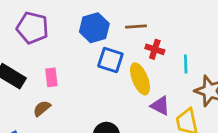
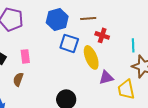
cyan line: (186, 64) -> (133, 45), moved
purple triangle: (160, 106) -> (106, 77), turned -42
brown semicircle: (42, 108) -> (18, 79), turned -32

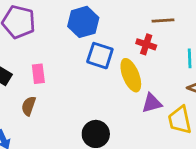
brown line: (88, 18) -> (163, 21), moved

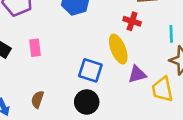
blue square: (100, 56) -> (90, 70), moved
brown semicircle: (29, 106) -> (37, 99), moved

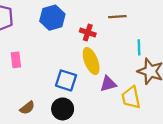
red cross: (132, 21) -> (88, 33), moved
brown semicircle: (37, 99) -> (27, 108), moved, turned -147

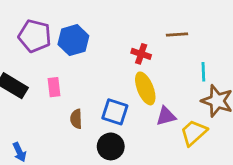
blue hexagon: (52, 18) -> (73, 40), moved
yellow trapezoid: (131, 98) -> (194, 133), turned 60
brown semicircle: (27, 108) -> (76, 119), moved, turned 126

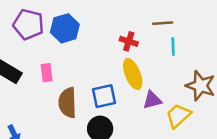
cyan line: (203, 72) -> (173, 47), moved
blue square: (115, 112) -> (104, 96), turned -30
brown semicircle: (76, 119) -> (67, 103), size x1.6

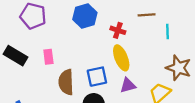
blue hexagon: (65, 28) -> (85, 16), moved
cyan line: (173, 47) -> (167, 31), moved
purple triangle: (152, 100) -> (128, 85), moved

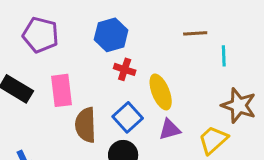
red cross: (118, 30) -> (125, 69), moved
pink rectangle: (48, 57) -> (62, 90), size x1.5
blue square: (97, 77) -> (128, 117), turned -30

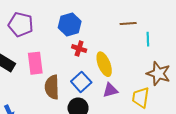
yellow trapezoid: (213, 140) -> (141, 98), turned -40

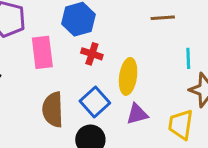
cyan line: (148, 39) -> (188, 58), moved
pink rectangle: (35, 63) -> (42, 52), moved
yellow ellipse: (104, 64) -> (128, 76), turned 30

